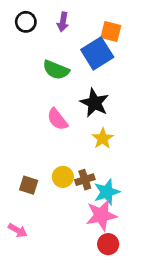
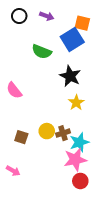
purple arrow: (63, 22) -> (47, 16), turned -80
pink semicircle: (57, 119) -> (14, 90), moved

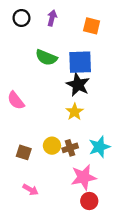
purple arrow: (47, 16) -> (52, 18), turned -96
blue square: (72, 39) -> (80, 62), moved, turned 30
yellow star: (76, 103) -> (75, 112), moved
cyan star: (79, 142) -> (99, 147), moved
pink arrow: (13, 171) -> (31, 190), moved

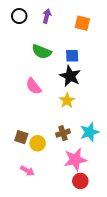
blue square: (80, 62) -> (72, 56), size x0.6
pink semicircle: (16, 100) -> (33, 86), moved
yellow circle: (52, 146) -> (38, 143), moved

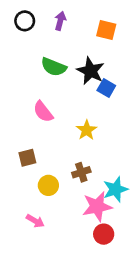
blue square: (72, 56) -> (106, 88), moved, turned 32
black star: (70, 76) -> (91, 71), moved
cyan star: (89, 132) -> (116, 189), moved
brown square: (21, 137) -> (27, 158), moved, turned -32

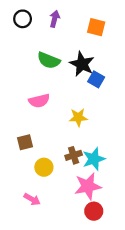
pink semicircle: (43, 112) -> (39, 101), turned -66
yellow star: (87, 130) -> (78, 117), turned 30
cyan star: (116, 189) -> (94, 159), moved

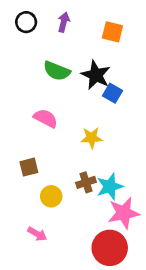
pink semicircle: (39, 101) -> (46, 118), turned -138
pink star: (88, 186) -> (124, 213), moved
red circle: (94, 211) -> (110, 248), size x1.6

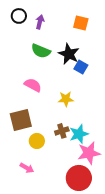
purple arrow: (64, 22) -> (40, 22), moved
brown square: (29, 167) -> (21, 120), size x1.6

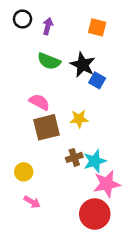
brown square: (21, 120) -> (47, 127), moved
yellow circle: (37, 141) -> (24, 172), moved

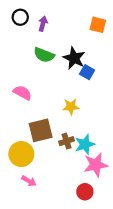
orange square: (97, 27) -> (98, 25), moved
pink semicircle: (39, 102) -> (22, 93), moved
brown square: (47, 127) -> (41, 130), moved
yellow circle: (24, 172) -> (21, 154), size x1.5
red circle: (95, 214) -> (85, 192), size x0.6

